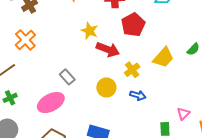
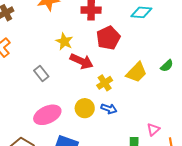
gray rectangle: (67, 77) -> (41, 73), moved
yellow circle: (106, 87) -> (85, 108), moved
pink ellipse: (51, 103) -> (47, 115), moved

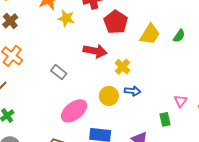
yellow star: (64, 41) -> (66, 18), moved
yellow trapezoid: (137, 72) -> (150, 34), moved

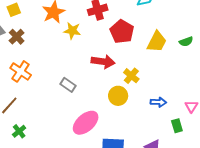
green semicircle: (179, 36) -> (186, 42), turned 40
blue arrow: (133, 91) -> (158, 102), moved
yellow circle: (109, 96) -> (118, 96), moved

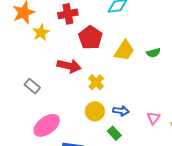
yellow star: (72, 31) -> (41, 33), turned 30
yellow circle: (118, 96) -> (95, 111), moved
green rectangle: (177, 126) -> (114, 133), moved, turned -32

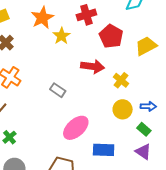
yellow trapezoid: (124, 50) -> (146, 46), turned -145

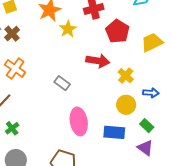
blue arrow: (148, 106) -> (151, 93), moved
pink ellipse: (76, 128) -> (79, 121), turned -60
blue rectangle: (104, 150) -> (114, 132), moved

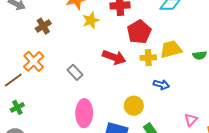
brown cross: (12, 34) -> (43, 26), moved
orange cross: (15, 68) -> (34, 61), moved
yellow cross: (126, 76) -> (148, 58), moved, turned 35
blue arrow: (151, 93) -> (161, 85), moved

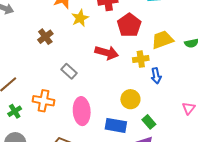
brown cross: (43, 26) -> (45, 37), moved
yellow cross: (148, 58) -> (141, 59), moved
orange cross: (34, 61) -> (43, 101), moved, turned -30
blue arrow: (161, 85) -> (156, 76), turned 70

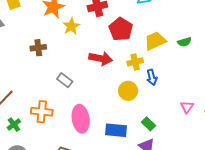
brown cross: (45, 37) -> (38, 48), turned 35
yellow circle: (130, 99) -> (128, 91), moved

